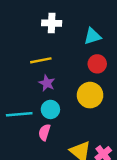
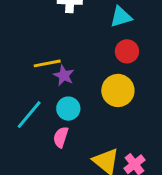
yellow line: (41, 60) -> (47, 63), moved
cyan line: (19, 114) -> (29, 115), turned -45

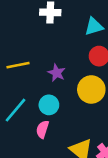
yellow line: (47, 63) -> (18, 65), moved
purple star: (64, 75) -> (57, 73), moved

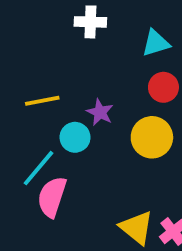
cyan circle: (49, 105) -> (75, 137), moved
pink semicircle: (42, 129) -> (52, 197), moved, size x1.5

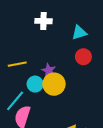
yellow circle: (152, 137) -> (54, 84), moved

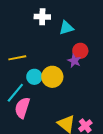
cyan triangle: (79, 33) -> (66, 28), moved
purple star: (49, 70) -> (74, 61), moved

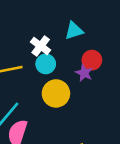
white cross: (42, 17) -> (41, 46), moved, turned 35
cyan circle: (34, 77) -> (46, 64), moved

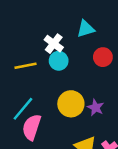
purple star: (84, 73) -> (96, 108), moved
yellow circle: (56, 93) -> (71, 104), moved

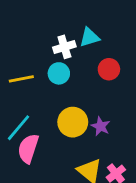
white cross: (54, 44) -> (64, 47), moved, turned 36

